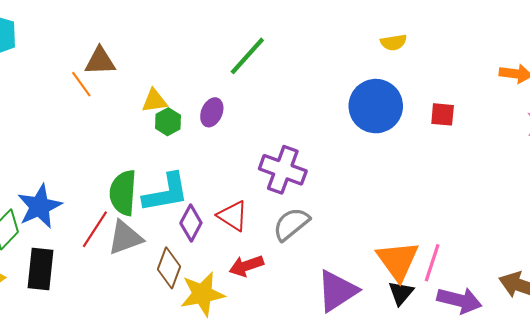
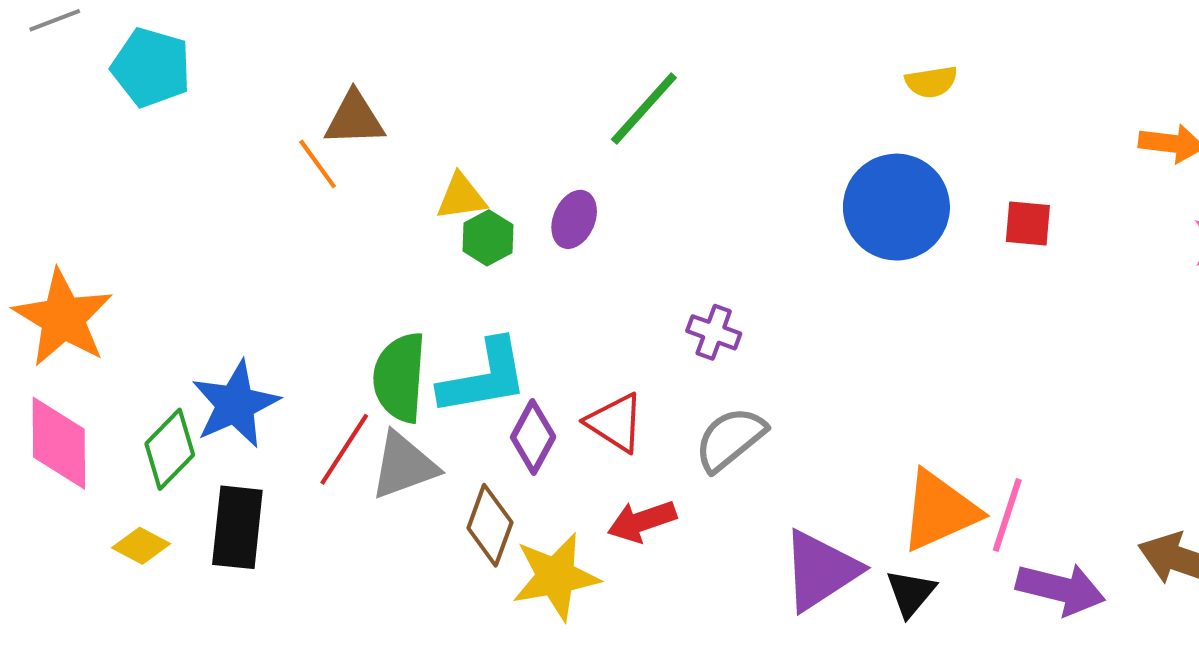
purple cross: (283, 170) -> (714, 332), size x0.6
orange triangle: (398, 261) -> (940, 511), turned 42
black triangle: (401, 293) -> (911, 593), moved

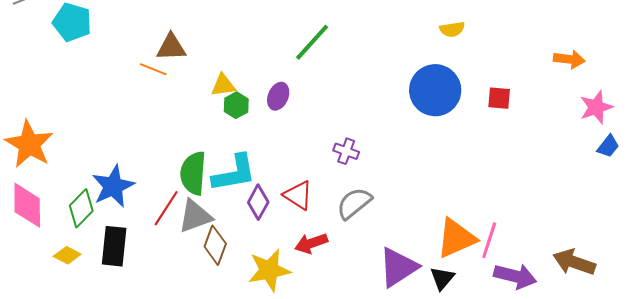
orange line: (318, 164) -> (153, 69), turned -32
brown diamond: (490, 525) -> (215, 245), moved

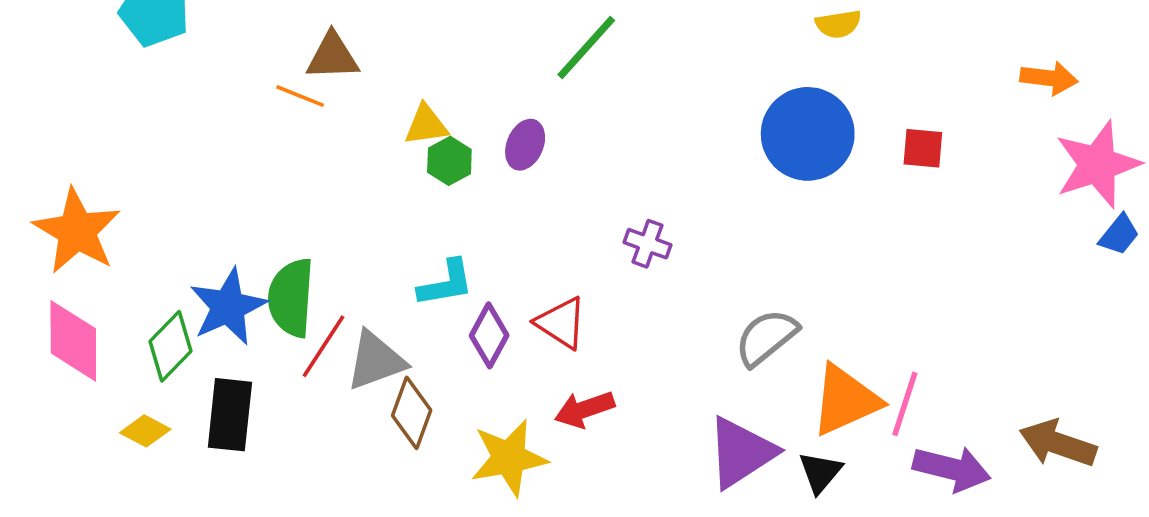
pink star: (596, 107) -> (1097, 164), size x1.4
green semicircle: (193, 173) -> (291, 298), moved
cyan L-shape: (234, 173) -> (446, 283), size x0.7
gray semicircle: (354, 203) -> (766, 337), moved

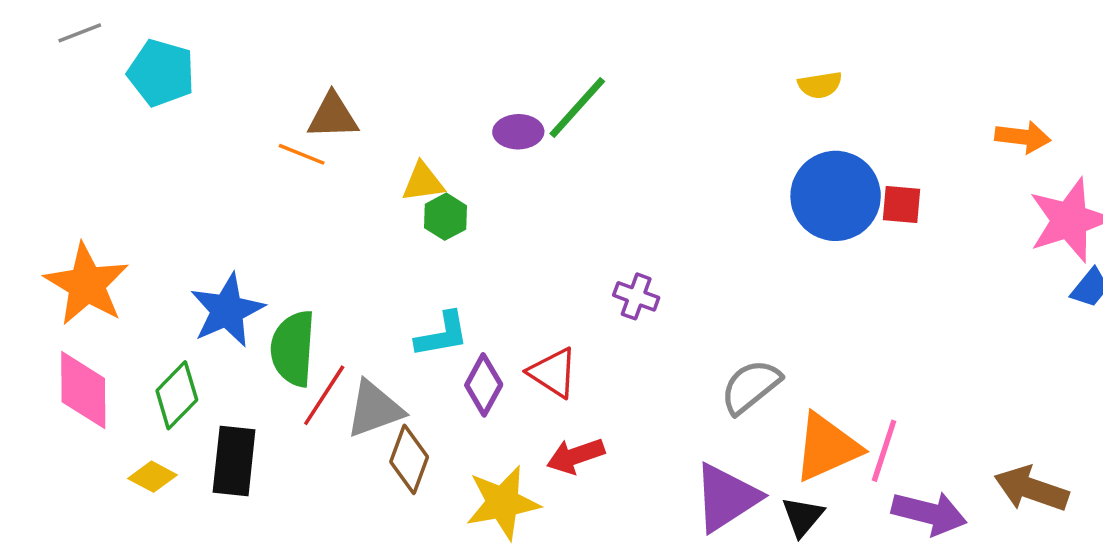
blue circle: (808, 134) -> (836, 196), moved
purple ellipse: (525, 145) -> (518, 132), moved, turned 66
blue star: (228, 307) -> (227, 310), moved

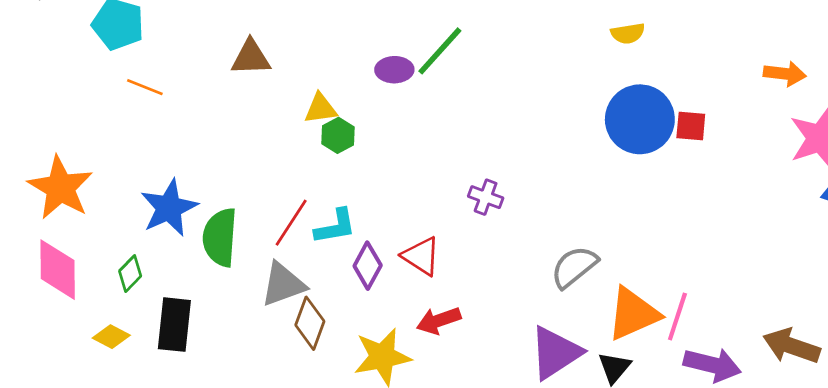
orange line: (302, 154) -> (145, 87), moved
green diamond: (177, 395) -> (130, 274), size x0.7
red line: (324, 395) -> (291, 223), moved

